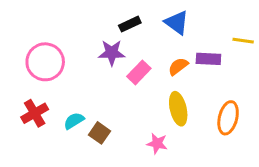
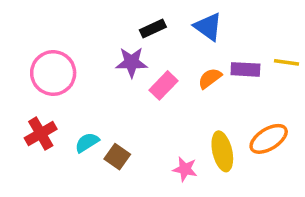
yellow line: (243, 41) -> (286, 62), moved
yellow ellipse: (178, 109) -> (222, 151), moved
orange ellipse: (228, 118) -> (269, 139), turned 44

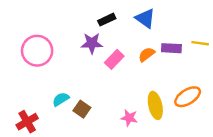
red cross: (41, 134) -> (27, 122), moved

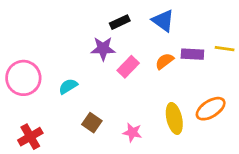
pink circle: (37, 51) -> (23, 78), moved
cyan semicircle: (61, 99) -> (68, 86), moved
pink star: (129, 118) -> (132, 132), moved

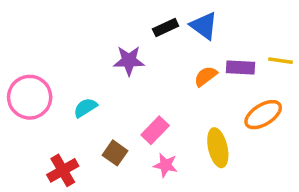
black rectangle: (120, 22) -> (166, 27), moved
pink rectangle: (128, 67) -> (155, 130), moved
orange ellipse: (211, 109) -> (263, 115), moved
red cross: (30, 137) -> (63, 170), moved

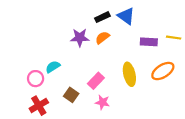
orange semicircle: (206, 76) -> (102, 38), moved
pink circle: (30, 97) -> (36, 79), moved, size x0.6
yellow ellipse: (218, 148) -> (129, 74), moved

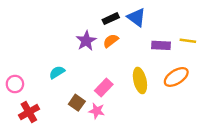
purple star: (80, 38) -> (86, 41), turned -30
pink circle: (36, 79) -> (15, 84), moved
pink star: (102, 102) -> (97, 111), moved
red cross: (39, 106) -> (29, 112), moved

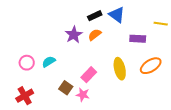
yellow line: (188, 41) -> (161, 24), moved
pink circle: (15, 84) -> (27, 63), moved

